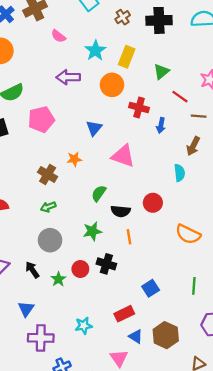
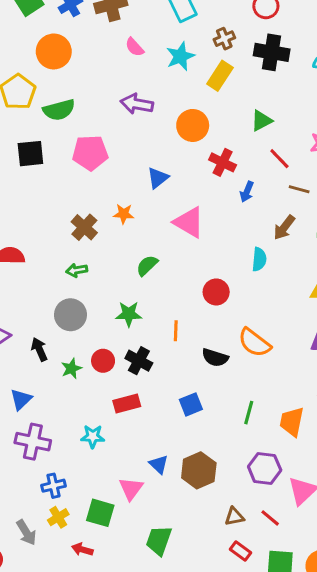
cyan star: (95, 51) -> (180, 56), moved
yellow rectangle: (127, 57) -> (220, 76), moved
black semicircle: (121, 211) -> (215, 358), moved
red rectangle: (124, 314) -> (127, 403), moved

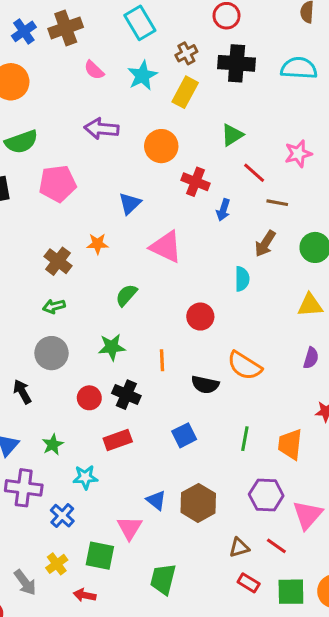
green star: (71, 369) -> (53, 445), moved
blue cross: (53, 486) -> (62, 516), moved, turned -30

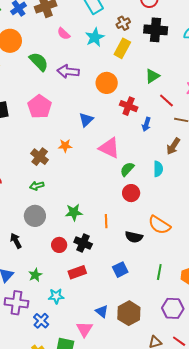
green semicircle: (21, 142) -> (39, 62), moved, turned -115
pink pentagon: (57, 184) -> (40, 107), turned -30
green semicircle: (126, 295) -> (127, 169), moved

